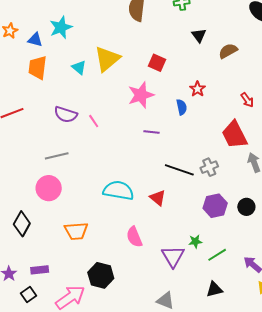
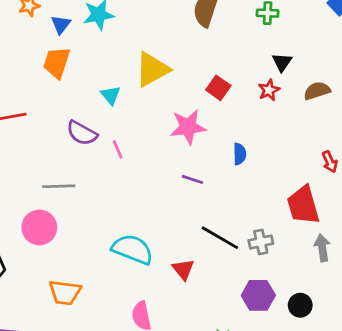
blue triangle: (35, 40) -> (61, 24), turned 42
cyan triangle: (79, 67) -> (111, 95), moved
red star: (197, 89) -> (269, 90), moved

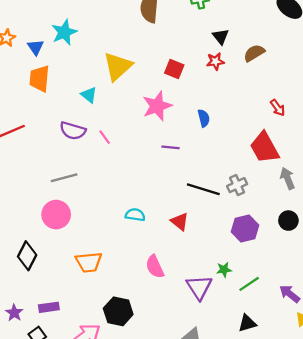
red star: (269, 90) -> (215, 61), turned 30
cyan semicircle: (133, 249) -> (135, 215), size x0.6
black circle: (300, 305) -> (288, 221), moved

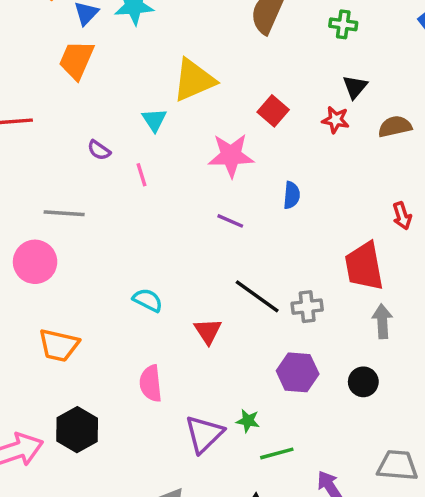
cyan triangle: (89, 95) -> (154, 120), moved
purple semicircle: (73, 131) -> (99, 150), size x0.6

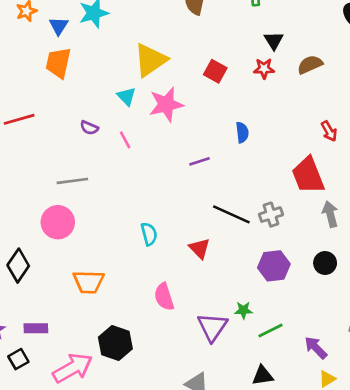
pink star: (231, 155) -> (166, 104), moved
purple line: (230, 221) -> (200, 161), turned -30
cyan semicircle: (148, 300) -> (149, 234), turned 60

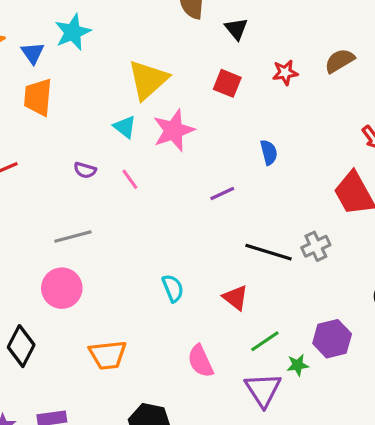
black triangle: (274, 41) -> (236, 29), moved
purple hexagon: (274, 266) -> (332, 339), moved
green line: (270, 330) -> (265, 341), moved

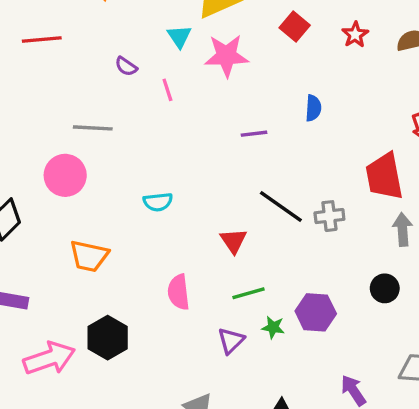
red star: (285, 73) -> (355, 35), turned 30
cyan semicircle: (173, 288) -> (158, 202), moved, turned 88
purple triangle: (263, 390) -> (231, 341), size x0.7

